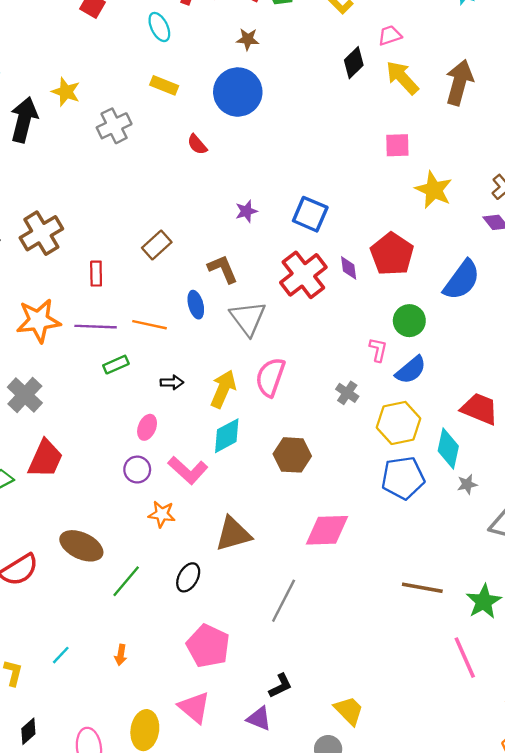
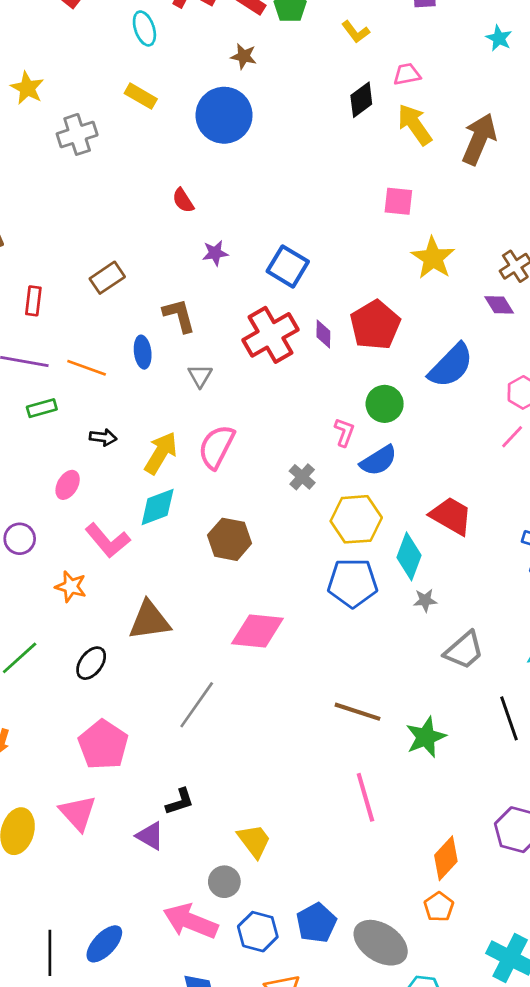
red semicircle: (197, 144) -> (183, 200), moved
gray triangle: (248, 318) -> (200, 376), size x0.6
purple circle: (137, 470) -> (20, 539), moved
pink line: (465, 658) -> (365, 797), moved

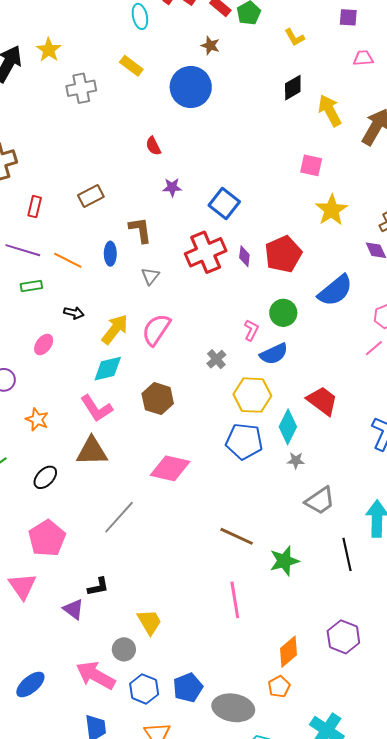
pink trapezoid: (407, 74) -> (363, 58), moved
pink L-shape: (108, 540) -> (96, 408), moved
gray ellipse: (381, 943) -> (233, 708), turned -30

